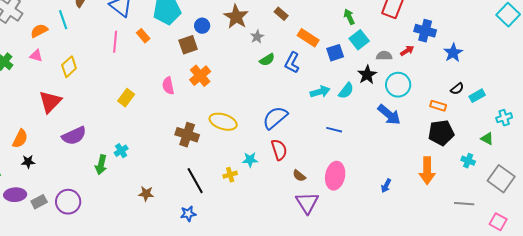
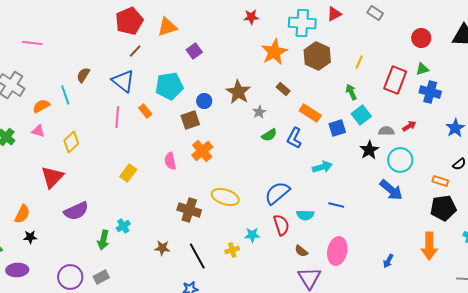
blue cross: (425, 31) -> (430, 92), moved
cyan semicircle: (346, 91) -> (305, 215), moved, turned 54
brown star: (146, 194) -> (162, 248), moved
gray rectangle: (39, 202) -> (101, 277), moved

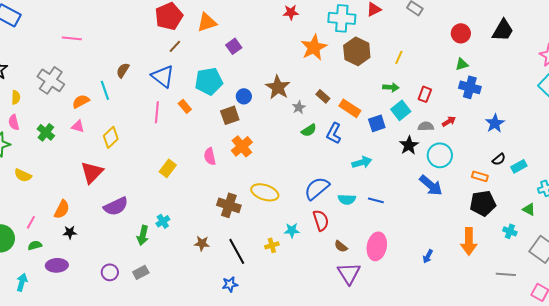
red rectangle: (395, 80) -> (425, 94), moved, size x0.6
brown rectangle: (283, 89) -> (323, 96), moved
green arrow: (351, 92) -> (391, 87), turned 119
cyan semicircle: (305, 215) -> (347, 199), moved
purple circle: (70, 277) -> (110, 272), size x0.7

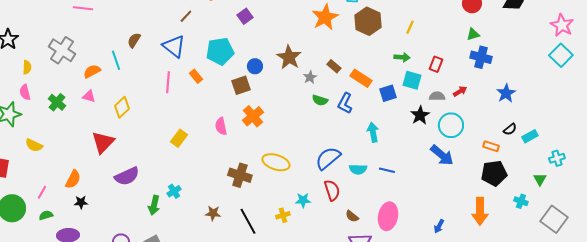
cyan square: (401, 110) -> (412, 80), turned -36
green semicircle: (309, 130) -> (320, 100), turned 49
cyan arrow: (362, 162) -> (373, 132), turned -84
green triangle: (529, 209) -> (540, 179), turned 32

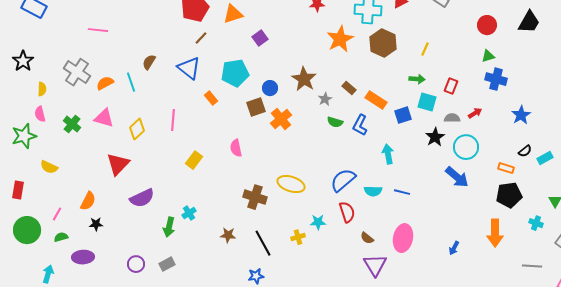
orange semicircle: (92, 71) -> (105, 83), moved
pink line: (168, 82) -> (173, 120), moved
pink triangle: (89, 96) -> (104, 118), size x1.5
orange cross: (253, 116) -> (281, 119), moved

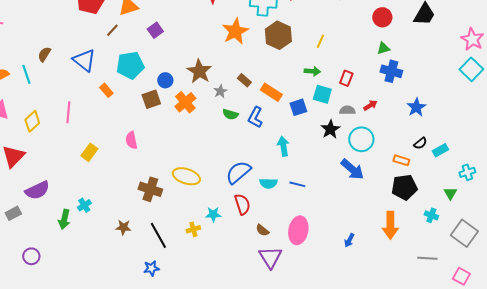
brown line: (201, 38) -> (112, 30), moved
orange cross: (281, 119) -> (185, 102), moved
gray rectangle: (167, 264) -> (13, 213), moved

